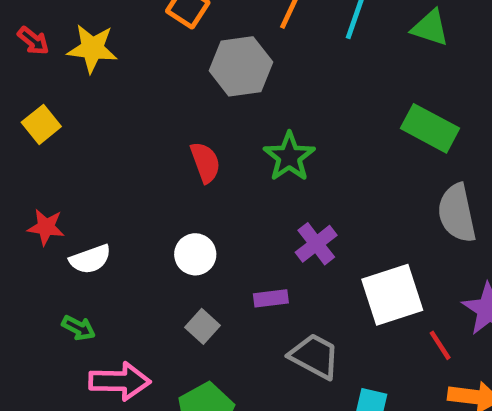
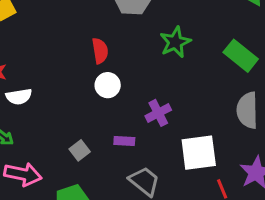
green star: (289, 157) -> (175, 42), moved
white circle: (195, 254) -> (108, 85), moved

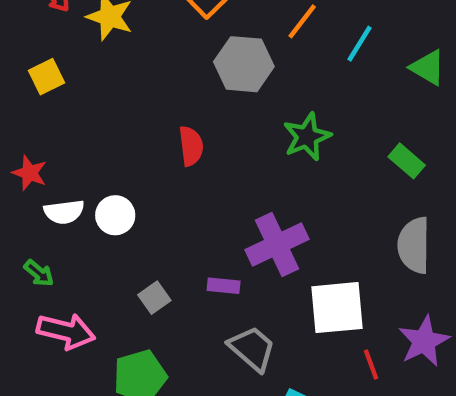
green rectangle: (241, 56) -> (407, 161), size x0.7
white circle: (108, 85) -> (115, 215), moved
purple cross: (158, 113) -> (277, 244), size x1.5

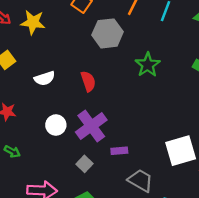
white semicircle: (64, 212) -> (45, 78), moved
purple cross: (277, 244) -> (91, 126), moved
green arrow: (39, 273) -> (12, 151), moved

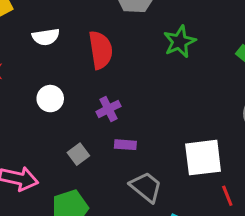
red semicircle: (88, 81) -> (101, 50), size x1.4
purple cross: (91, 126) -> (108, 109), moved, size x0.6

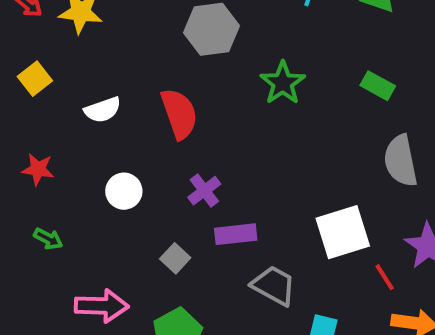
purple rectangle: (125, 145) -> (236, 234), size x1.4

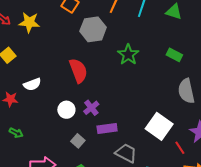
white semicircle: (103, 110) -> (32, 84), moved
white circle: (124, 191) -> (66, 110), moved
white square: (343, 232) -> (159, 126), turned -36

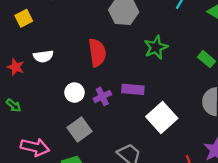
white square: (159, 126) -> (162, 117), moved
purple rectangle: (107, 129) -> (133, 89), moved
gray square: (78, 141) -> (79, 130), size x1.5

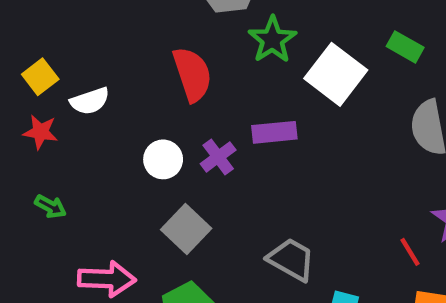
yellow square: (24, 18) -> (40, 77), moved
green star: (156, 47) -> (272, 40), moved
white square: (162, 117) -> (336, 74), moved

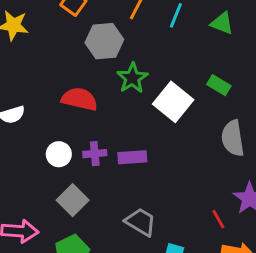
red semicircle: (192, 74) -> (79, 99), turned -60
purple rectangle: (274, 132) -> (132, 157), moved
purple cross: (218, 157) -> (95, 154), turned 30

